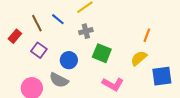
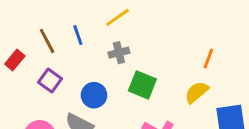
blue line: (58, 19) -> (78, 35), turned 32

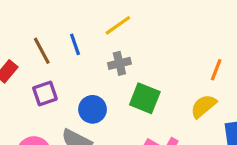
purple square: (50, 81) -> (45, 93), turned 35

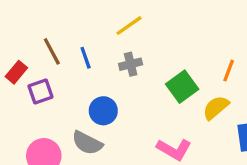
blue line: (75, 44) -> (86, 58), moved
purple square: (45, 93) -> (41, 91), moved
green square: (145, 98) -> (182, 87), moved, turned 32

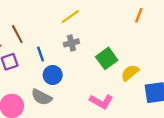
blue line: (86, 58) -> (41, 54), moved
orange line: (229, 71) -> (139, 15), moved

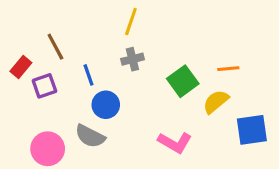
orange line: (139, 15) -> (228, 69), moved, turned 64
yellow line: (70, 16) -> (131, 21), turned -36

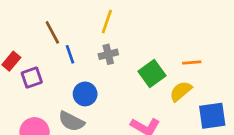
brown line: (55, 47) -> (52, 32), moved
blue line: (88, 75) -> (70, 54), moved

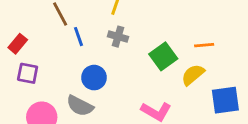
gray cross: (108, 54) -> (118, 37), turned 30
purple square: (32, 78) -> (28, 73), moved, turned 30

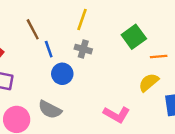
green square: (163, 56) -> (134, 37), moved
blue circle: (94, 78) -> (62, 74), moved

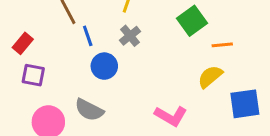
gray cross: (83, 49) -> (130, 36), turned 35

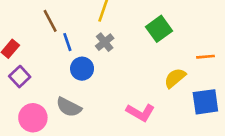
orange line: (222, 45) -> (205, 57), moved
purple square: (33, 75) -> (20, 77), turned 36

